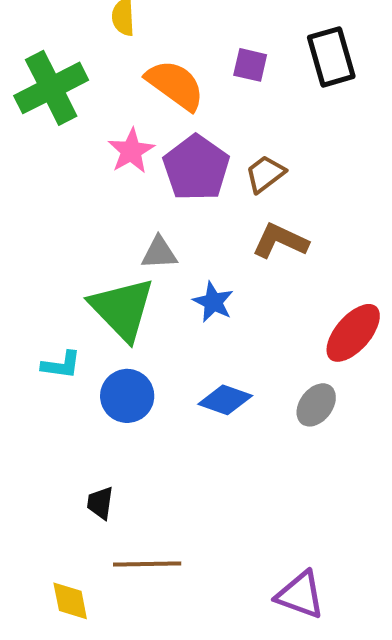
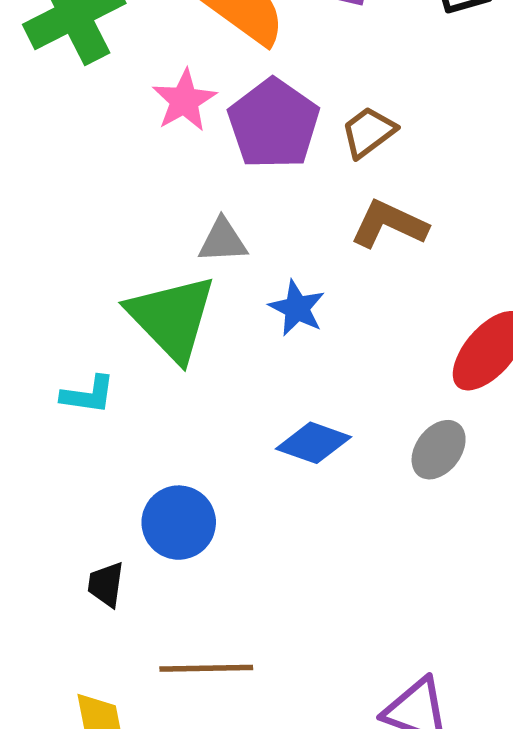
blue circle: (127, 396) -> (179, 523), moved
black trapezoid: (100, 503) -> (106, 584), moved

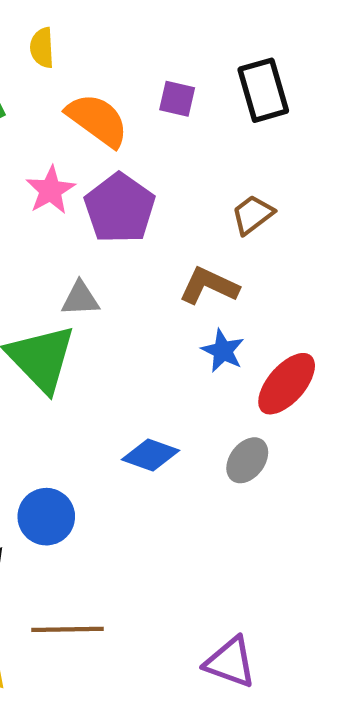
brown trapezoid: (368, 132) -> (253, 215), moved
blue star: (297, 308) -> (223, 351), moved

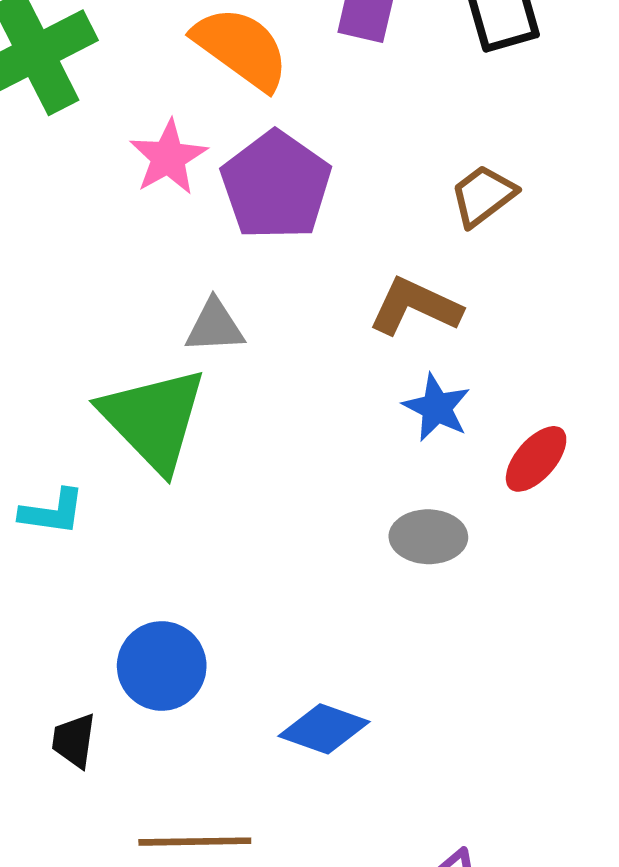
red ellipse: (287, 384) -> (536, 459), size x0.7
blue diamond: (150, 455) -> (324, 729), moved
gray ellipse: (247, 460) -> (428, 537), moved, turned 54

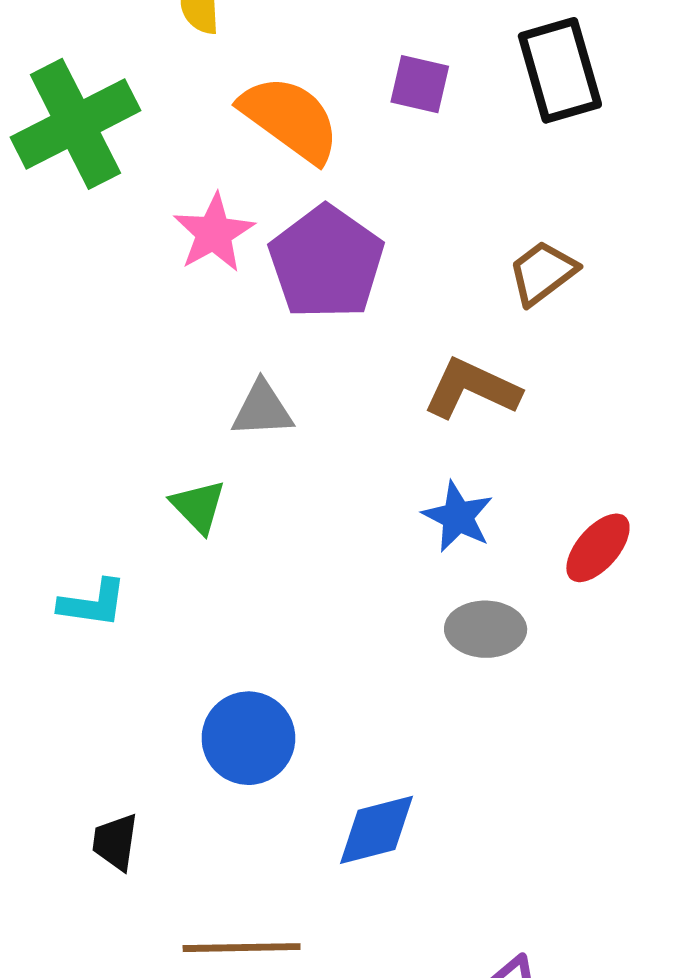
blue star: (437, 408) -> (458, 517), moved
green triangle: (153, 419) -> (198, 506), size x0.5
blue circle: (162, 666) -> (248, 738), moved
blue diamond: (324, 729) -> (377, 830), turned -34

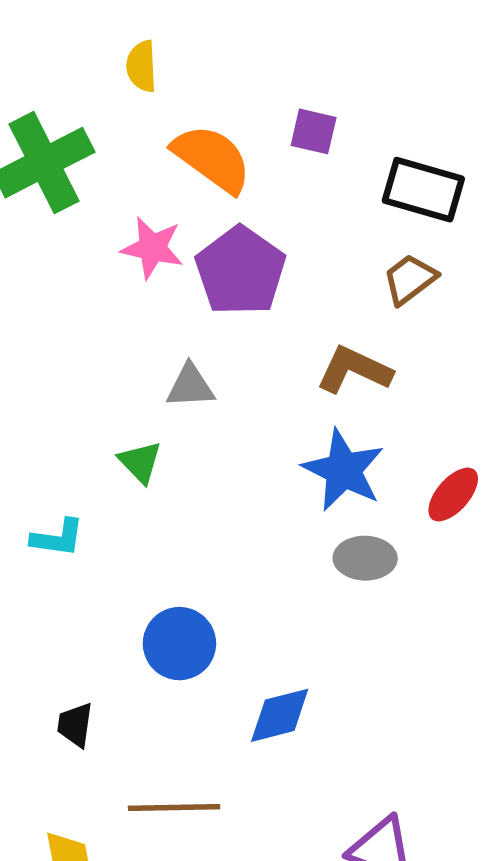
black rectangle: (560, 70) -> (423, 190), moved, turned -58
pink star: (214, 233) -> (152, 248), turned -30
blue star: (458, 517) -> (343, 470), size x1.5

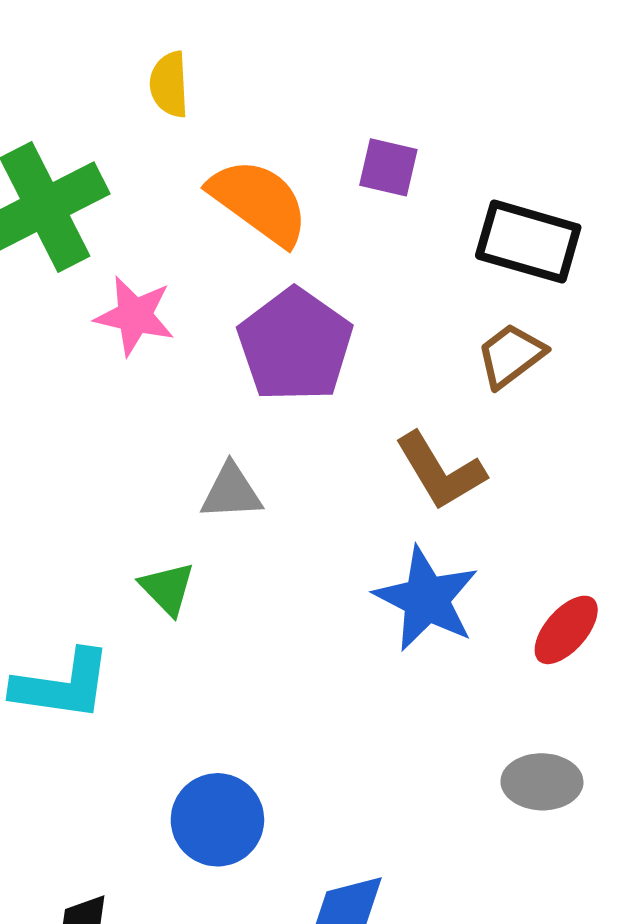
pink star: (152, 248) -> (135, 316), moved
brown L-shape: (354, 370) -> (440, 471), turned -146
cyan L-shape: (58, 538) -> (62, 685), size x1.5
gray ellipse: (365, 558) -> (542, 782), moved

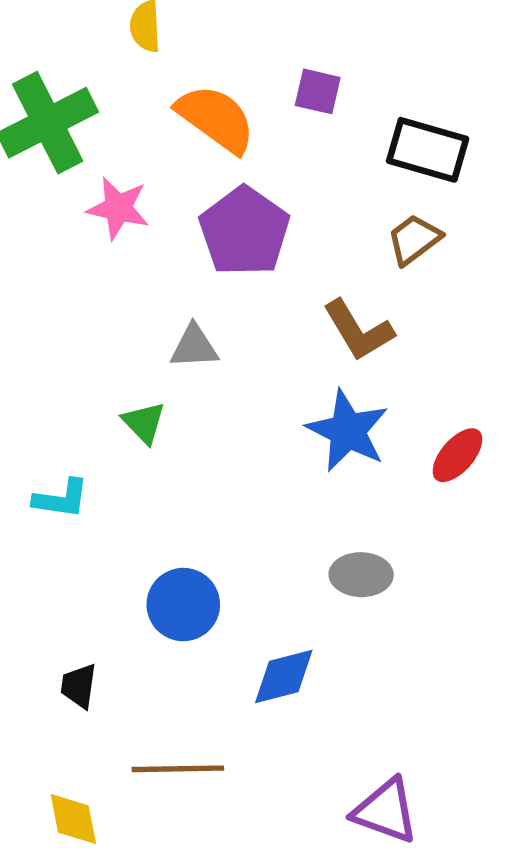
cyan L-shape: (62, 685) -> (61, 499), size x0.7
gray ellipse: (542, 782) -> (361, 575), moved

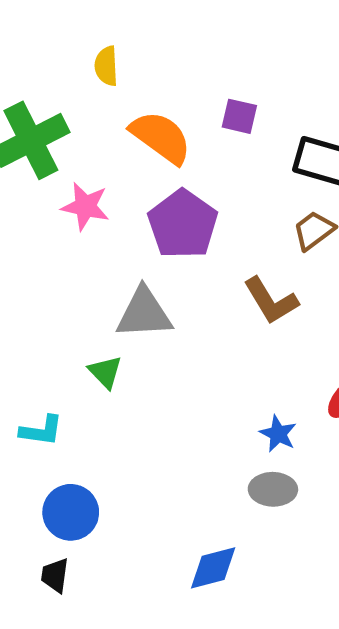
gray triangle: (194, 347) -> (144, 313), size x1.5
blue star: (348, 431) -> (278, 434), moved, size x0.6
blue circle: (183, 605) -> (71, 512), moved

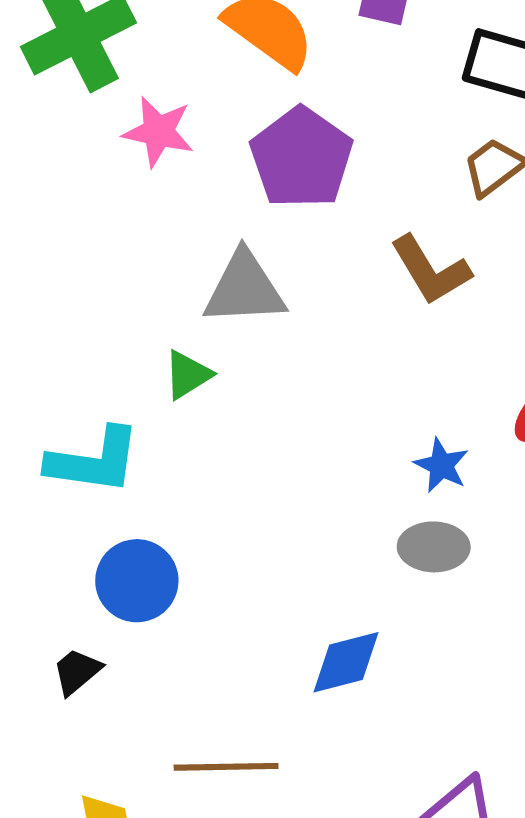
green triangle: (105, 372) -> (188, 375), turned 42
cyan L-shape: (41, 431) -> (94, 461), size x1.5
black trapezoid: (55, 575) -> (77, 671), moved, turned 42

